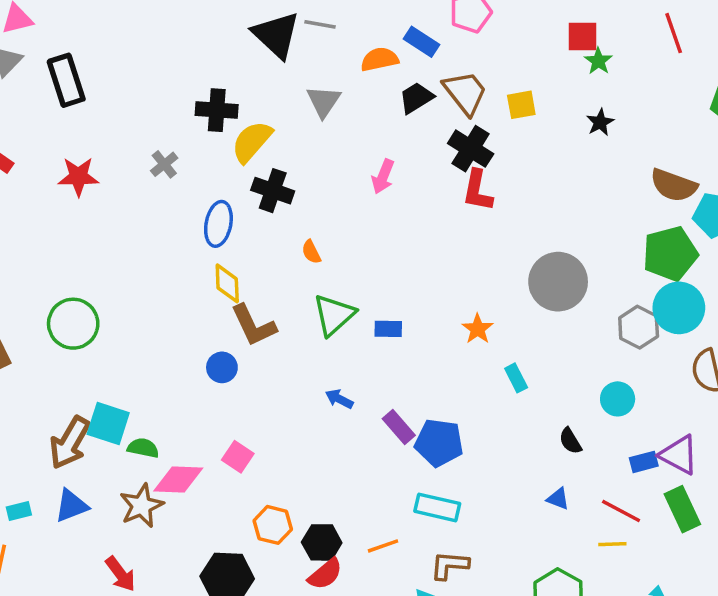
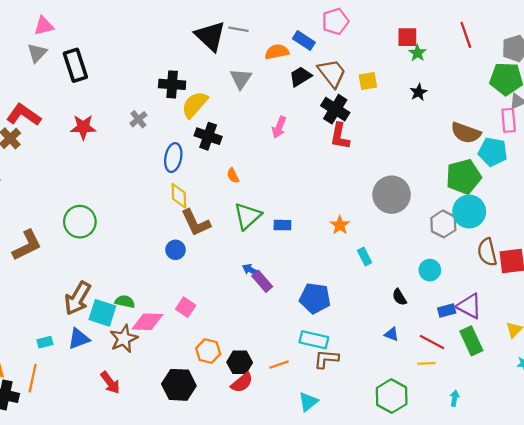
cyan square: (108, 423) -> (102, 313), moved
purple rectangle: (399, 427) -> (262, 281), moved
brown L-shape: (450, 565) -> (326, 359), moved

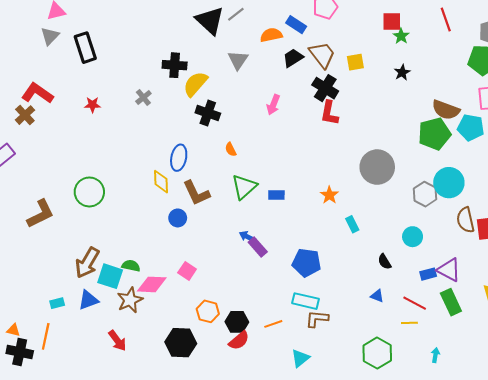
gray line: (239, 29) -> (236, 14), turned -48
red star: (83, 127) -> (92, 105), size x0.7
blue ellipse: (173, 158) -> (179, 158), moved
green pentagon: (464, 177) -> (434, 134), moved
yellow diamond: (179, 196) -> (161, 182), moved

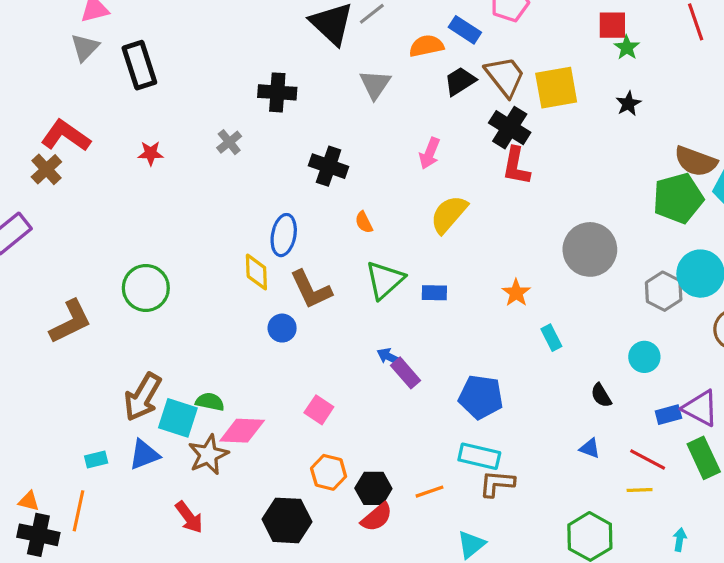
yellow square: (355, 62) -> (556, 88), size x1.6
yellow semicircle: (195, 84) -> (449, 214), moved
pink square: (187, 271) -> (319, 410), moved

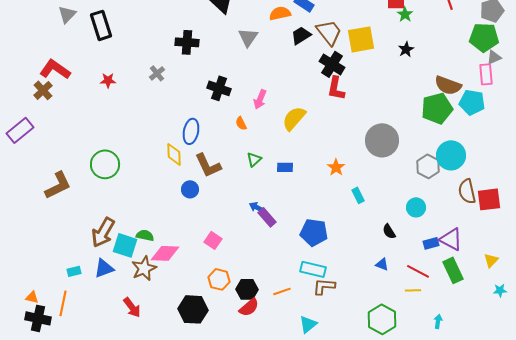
pink arrow: (430, 153) -> (260, 99), moved
green triangle: (385, 280) -> (254, 159), size x0.6

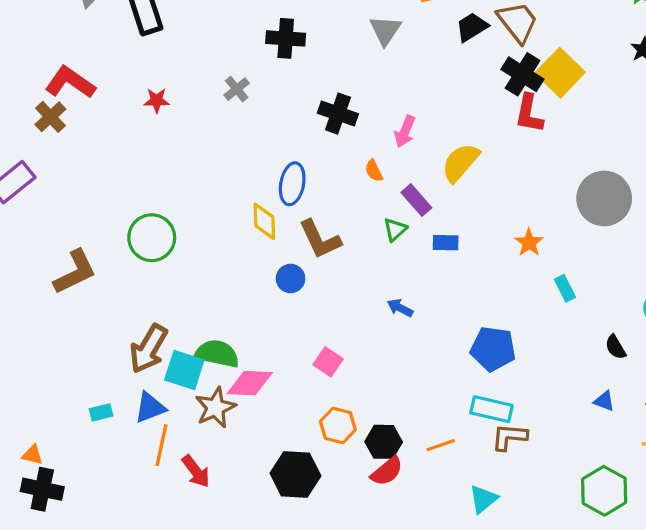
yellow square: (361, 39) -> (560, 73), moved, turned -36
purple rectangle: (267, 217) -> (416, 200), moved
green semicircle: (145, 235) -> (217, 354), size x1.5
orange line: (63, 303) -> (162, 445), moved

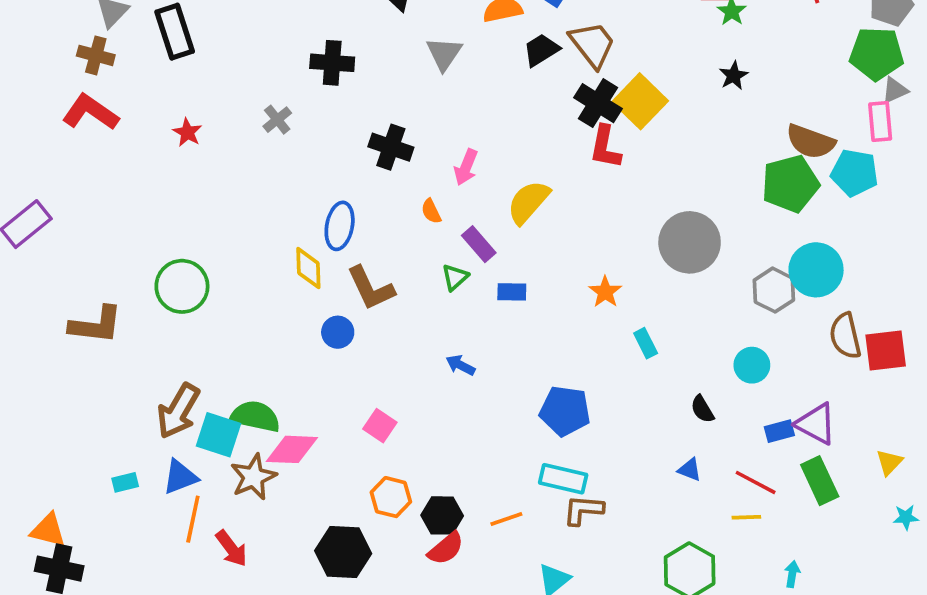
red star: (157, 100) -> (187, 132), turned 30
brown cross: (50, 117) -> (96, 55), moved, turned -32
brown L-shape: (75, 272) -> (96, 325), turned 33
orange triangle: (32, 455) -> (48, 530), size x1.5

